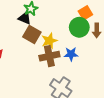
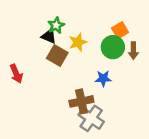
yellow star: (49, 41) -> (78, 42), moved
brown cross: (49, 56) -> (81, 101), moved

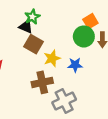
yellow star: (78, 42) -> (52, 58), moved
brown cross: (81, 101) -> (42, 82), moved
gray cross: (91, 118) -> (64, 101), turned 30

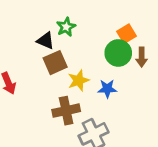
green star: (32, 17) -> (66, 27), moved
brown square: (34, 44) -> (55, 63), turned 36

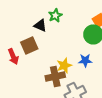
brown square: (55, 63) -> (29, 45), moved
yellow star: (78, 80) -> (64, 65), moved

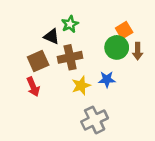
red arrow: (13, 56) -> (33, 87), moved
brown cross: (55, 76) -> (70, 57), moved

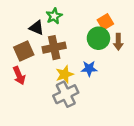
gray cross: (95, 120) -> (66, 94), moved

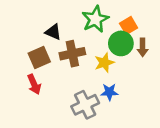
green star: (54, 16) -> (95, 19), moved, size x1.5
blue star: (89, 69) -> (109, 92), moved
yellow star: (65, 74) -> (104, 63), moved

